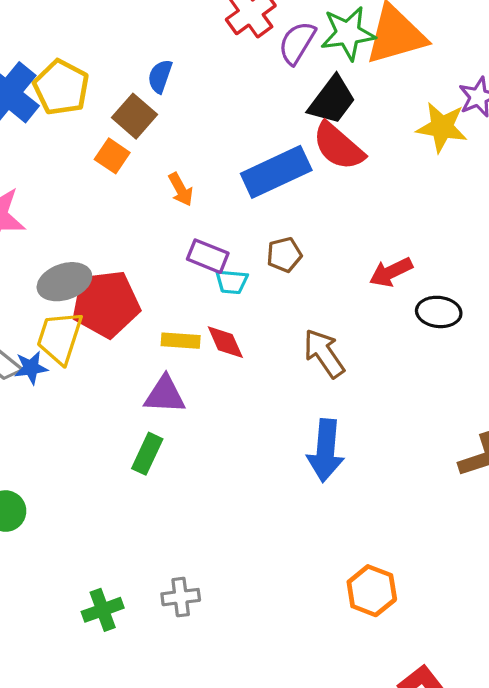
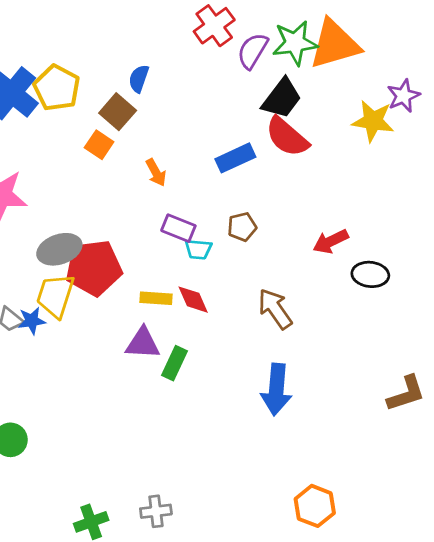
blue rectangle: (276, 172) -> (235, 158), size x0.7
green rectangle: (147, 454) -> (174, 363), moved

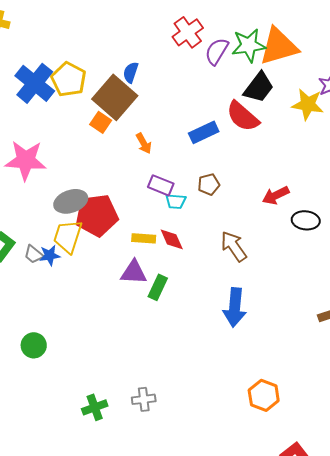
black trapezoid: (282, 98) -> (259, 87), moved
brown square: (118, 112) -> (115, 97), size x1.6

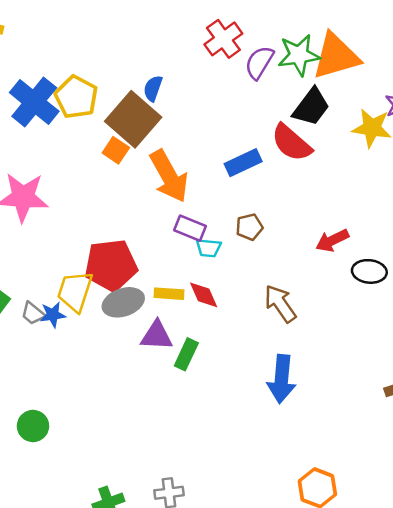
orange arrow: (144, 143) -> (169, 176), size x2.0
gray ellipse: (71, 201) -> (123, 302), moved

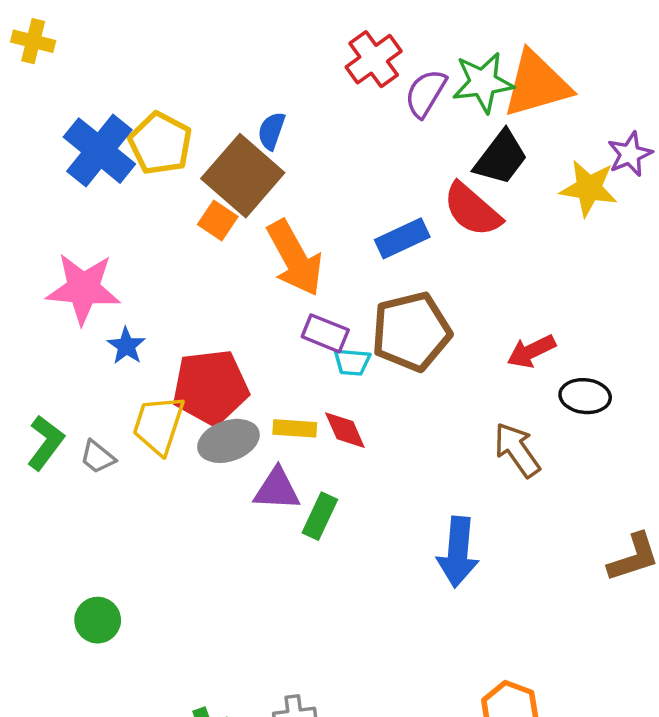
brown pentagon: (249, 227) -> (411, 332), size x2.0
brown arrow: (280, 304) -> (517, 450), moved
blue star: (53, 315) -> (126, 346), moved, turned -30

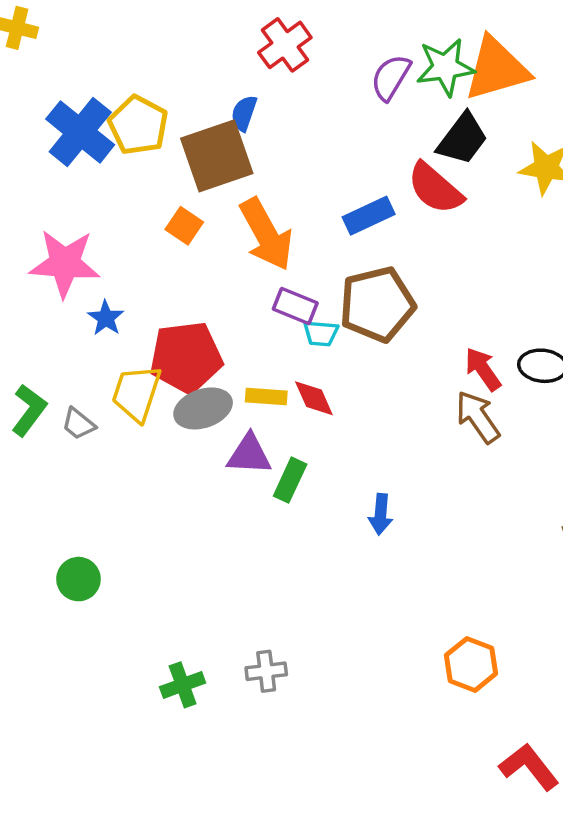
red cross: (374, 59) -> (285, 45), moved
brown square: (243, 176) -> (217, 156), turned 30
orange square: (218, 220) -> (184, 226), moved
red arrow: (531, 351) -> (483, 369), moved, turned 81
blue arrow: (458, 552) -> (381, 514), moved, size x0.6

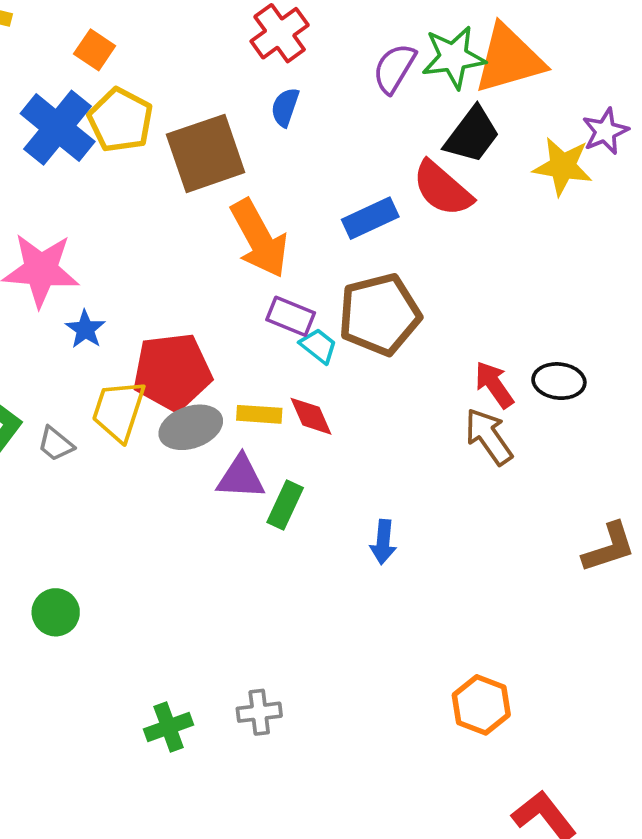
blue semicircle: (244, 113) -> (285, 107), moved
orange square: (184, 226) -> (95, 50), moved
cyan trapezoid: (321, 333) -> (318, 346), turned -147

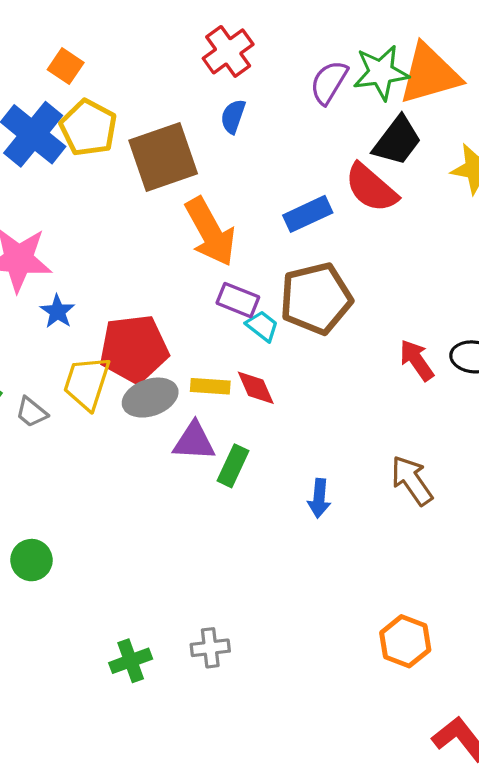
brown arrow: (489, 437) -> (412, 480), moved

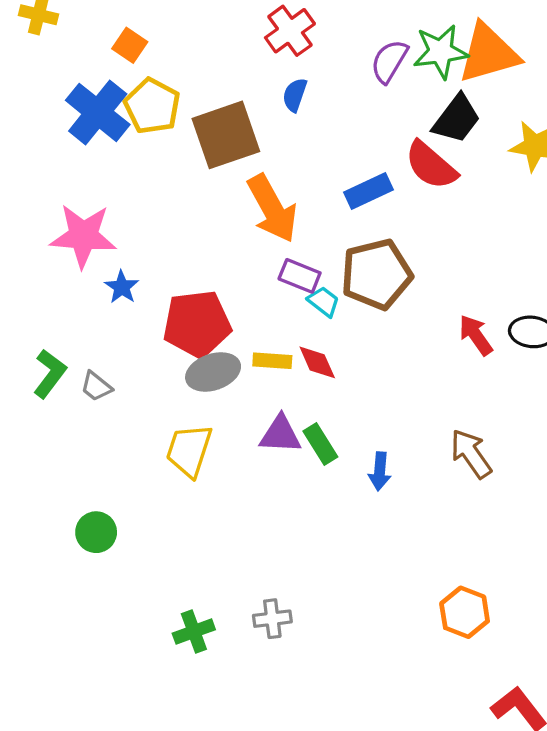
yellow trapezoid: (87, 383) -> (189, 450), moved
purple triangle: (194, 441) -> (280, 434), moved
green rectangle: (233, 466) -> (320, 444), moved, turned -57

